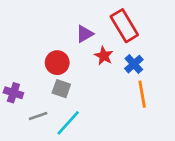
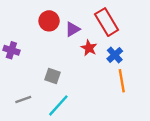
red circle: (57, 63) -> (49, 21), moved
purple cross: (13, 93) -> (11, 50), moved
gray line: (38, 116) -> (23, 100), moved

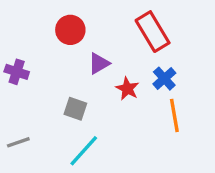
purple triangle: (72, 29) -> (99, 63), moved
red star: (89, 48) -> (127, 89), moved
gray line: (23, 100) -> (18, 142), moved

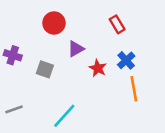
red rectangle: (153, 32) -> (117, 24), size x0.6
gray square: (75, 109) -> (45, 69), moved

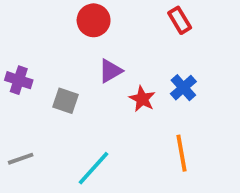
red circle: (54, 23) -> (94, 20), moved
red rectangle: (117, 24) -> (180, 20), moved
orange line: (134, 89) -> (181, 153), moved

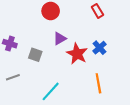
red star: (142, 99) -> (77, 54), size x1.5
gray line: (21, 159) -> (13, 77), moved

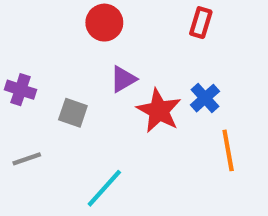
red rectangle: (97, 11) -> (201, 23), turned 48
orange line: (98, 83) -> (228, 150), moved

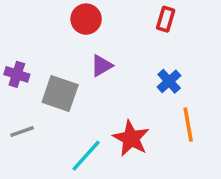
red star: (159, 111) -> (131, 138), moved
gray square: (73, 113) -> (60, 93), size x1.5

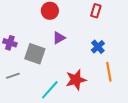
red star: (131, 138) -> (76, 80), turned 30

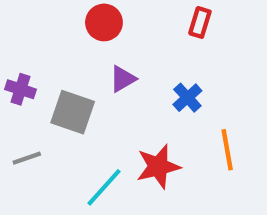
blue cross: (98, 47) -> (187, 98), moved

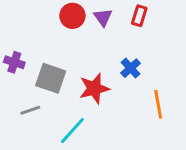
purple triangle: (123, 79) -> (103, 17), moved, turned -36
gray line: (27, 158) -> (30, 110), moved
red star: (158, 166) -> (94, 88), moved

